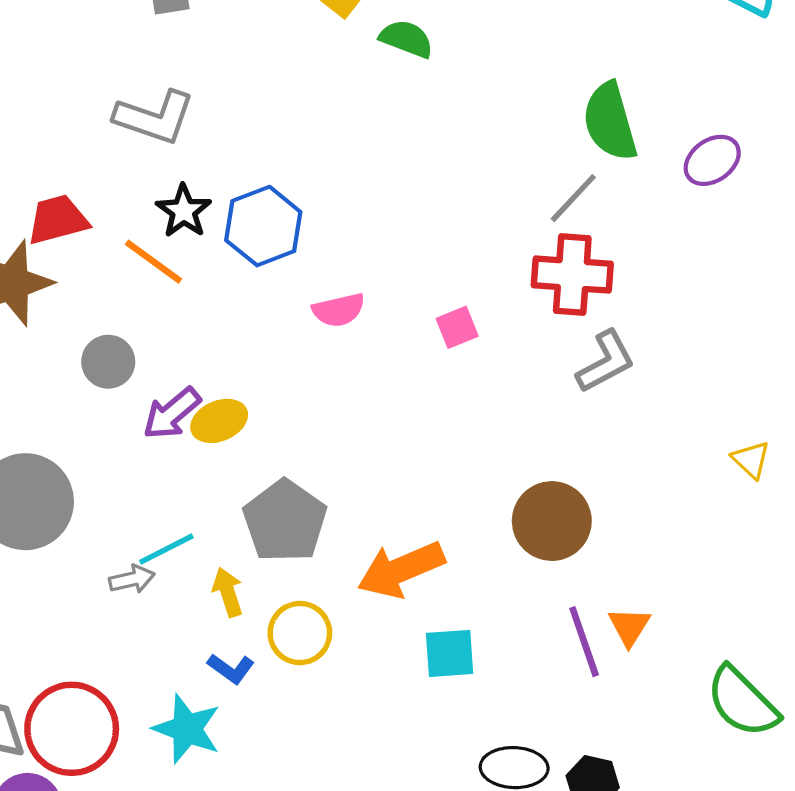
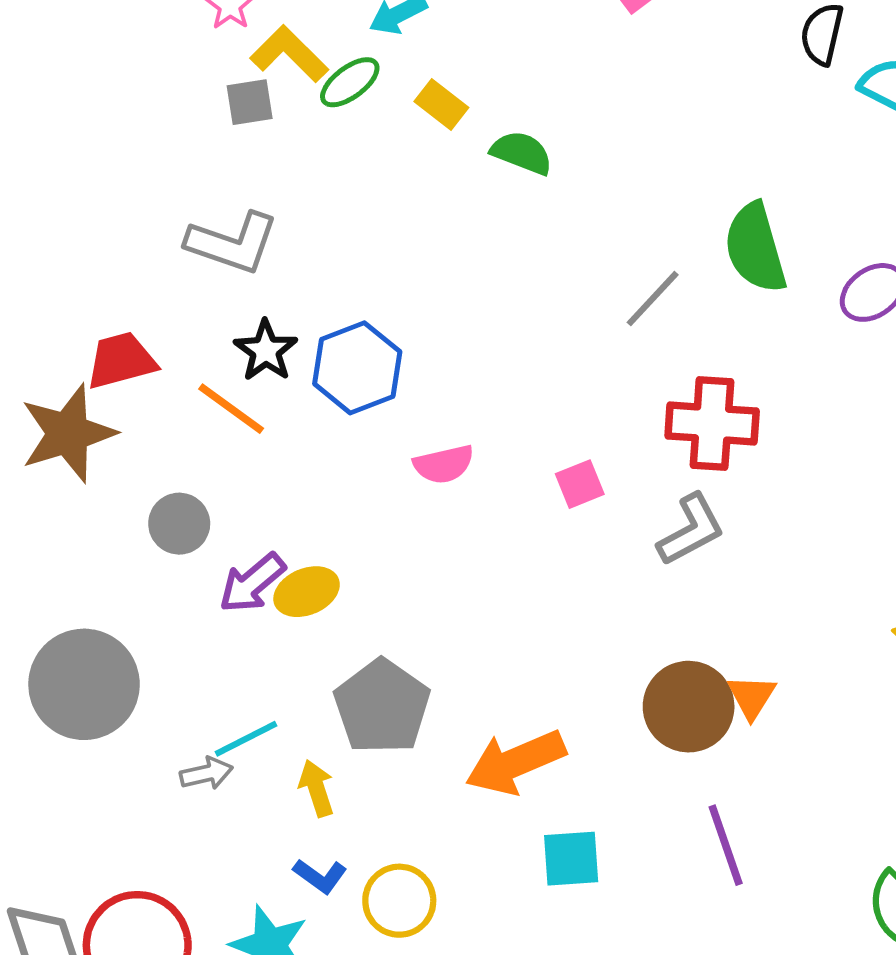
gray line: (573, 198) -> (653, 299), moved
gray L-shape: (606, 362) -> (691, 530), moved
orange triangle: (629, 627) -> (752, 697), moved
yellow circle: (300, 633) -> (399, 901), moved

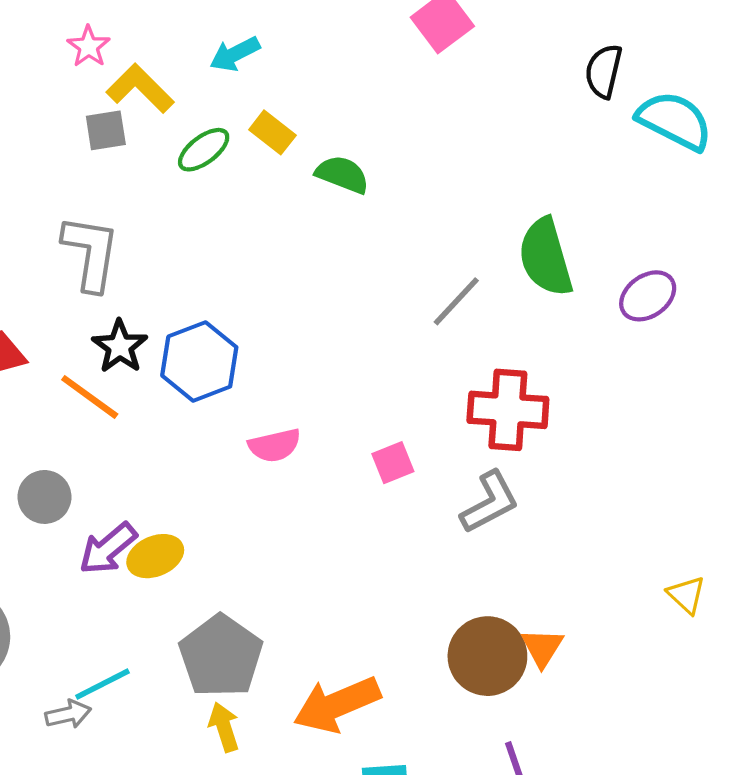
green ellipse: (350, 82) -> (204, 150), moved
gray L-shape: (232, 243) -> (91, 253), turned -100
yellow arrow: (316, 788) -> (224, 727), moved

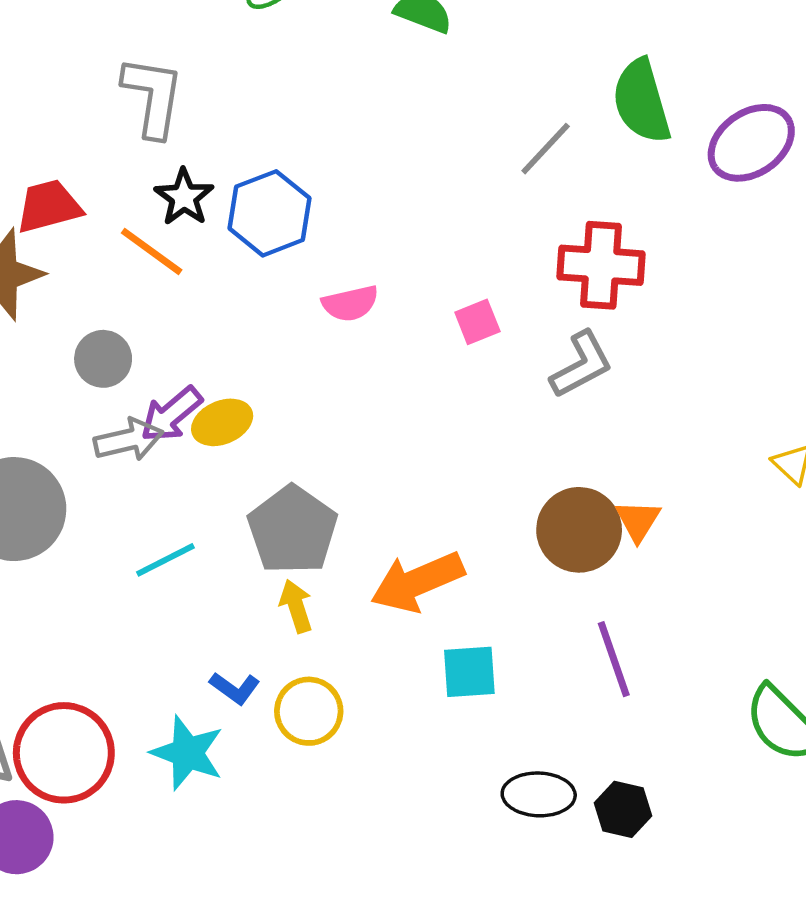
purple ellipse: (648, 296) -> (751, 143), size x1.4
gray arrow: (68, 714) -> (129, 440), moved, size x1.4

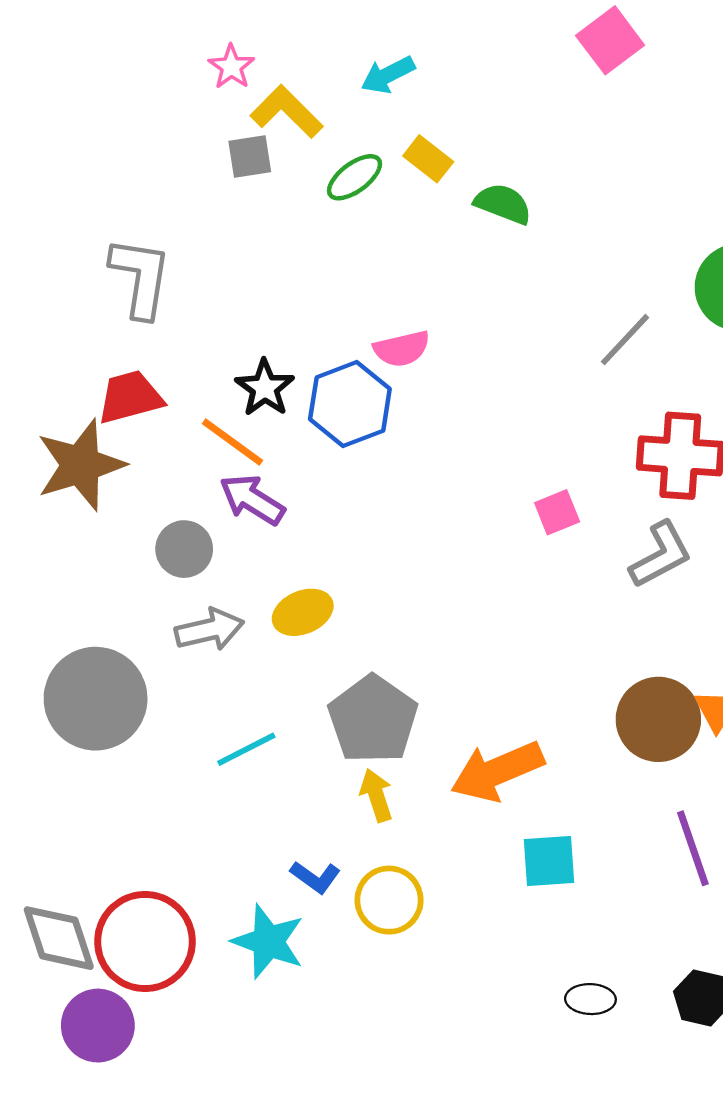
gray L-shape: (153, 97) -> (140, 277), moved
pink semicircle: (350, 303) -> (402, 349), moved
purple arrow: (171, 414) -> (252, 500), moved, turned 72
black ellipse: (539, 794) -> (590, 999), moved, size x0.7

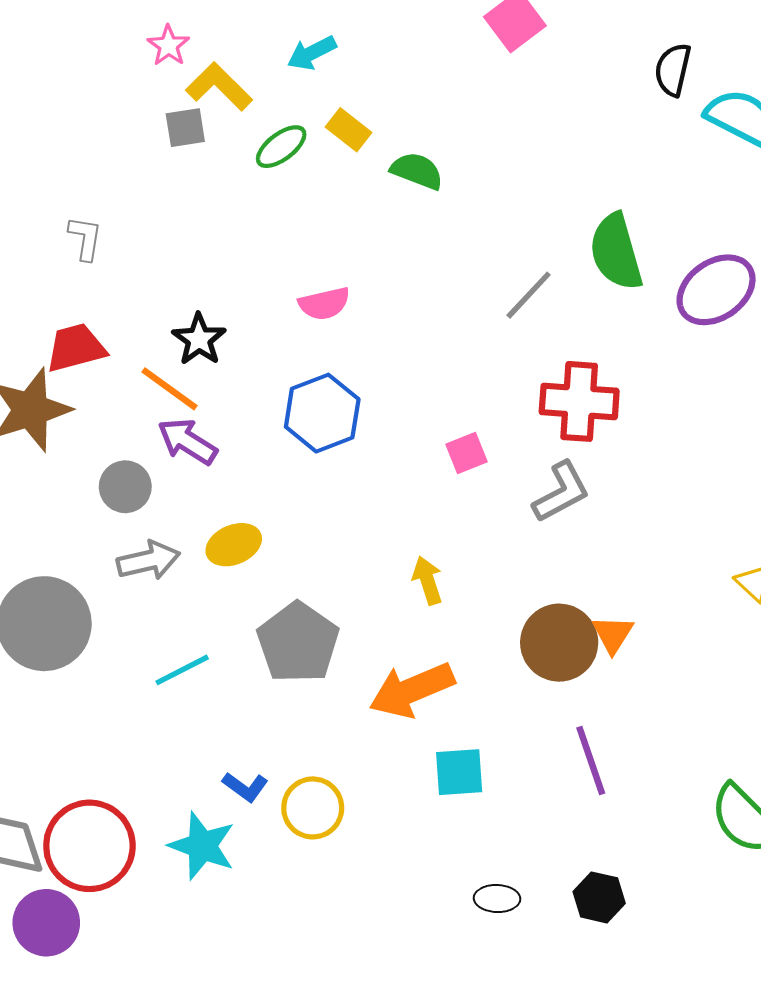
gray L-shape: (140, 277) -> (85, 238), size x0.6
blue hexagon: (350, 404) -> (322, 413), moved
yellow arrow: (376, 795) -> (427, 580), moved

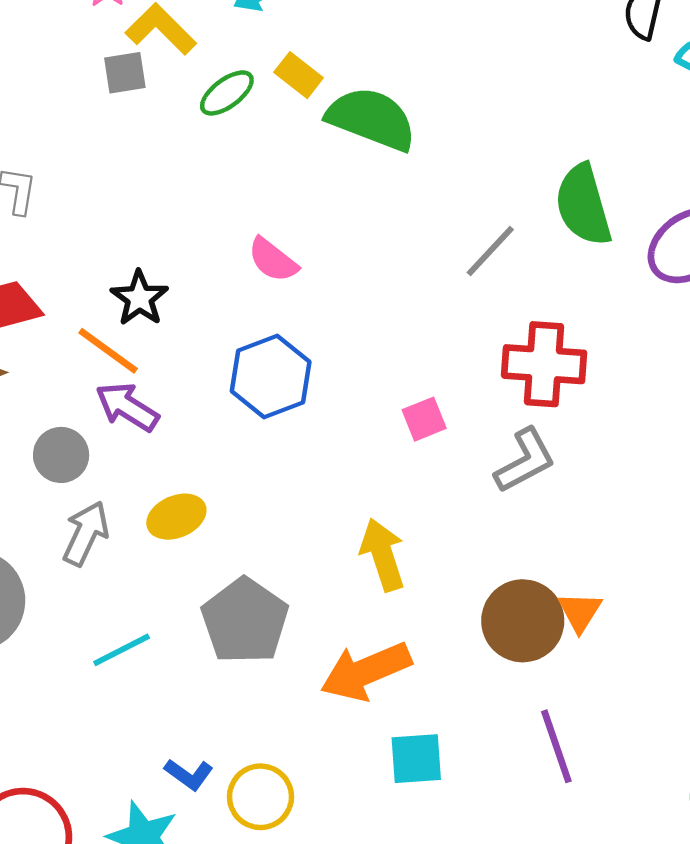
green semicircle: (417, 171) -> (371, 119), size x1.6
pink semicircle: (324, 304) -> (273, 260), turned 51
gray arrow: (148, 560) -> (86, 533), turned -52
yellow arrow: (427, 580) -> (383, 555), size x1.4

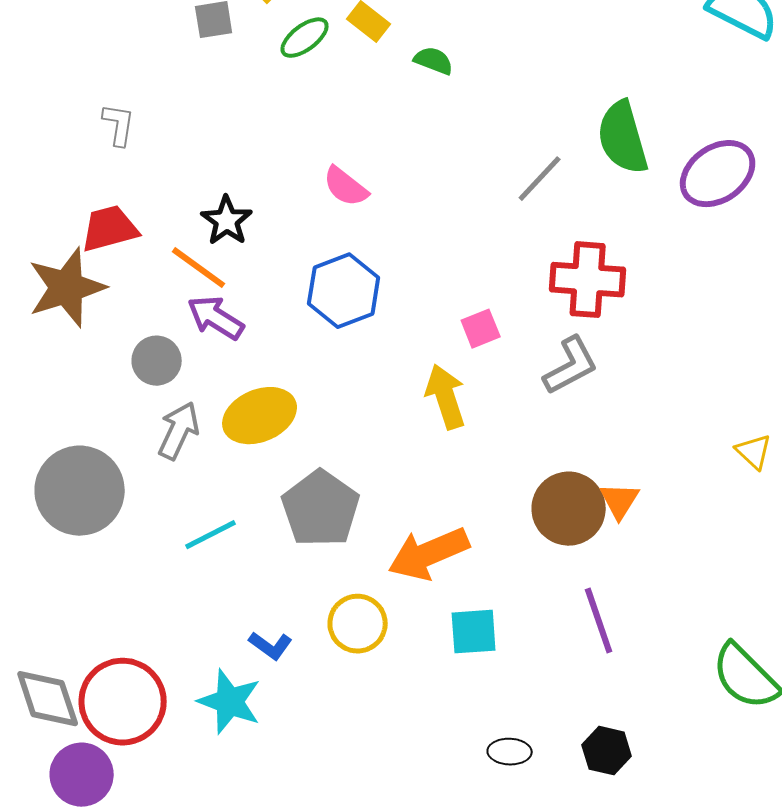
green semicircle: (371, 119) -> (434, 61), size x0.5
yellow ellipse: (176, 517) -> (260, 416), size x1.4
yellow arrow: (383, 555) -> (446, 397), moved
yellow circle: (260, 797) -> (358, 624), moved

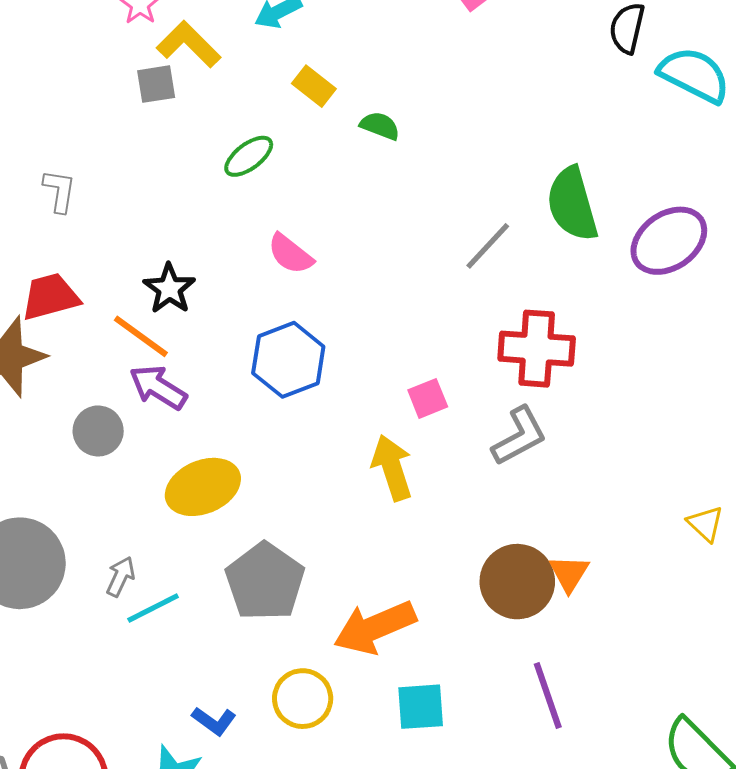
green ellipse: (305, 38) -> (249, 156), moved
gray arrow: (179, 431) -> (120, 576), moved, size x0.7

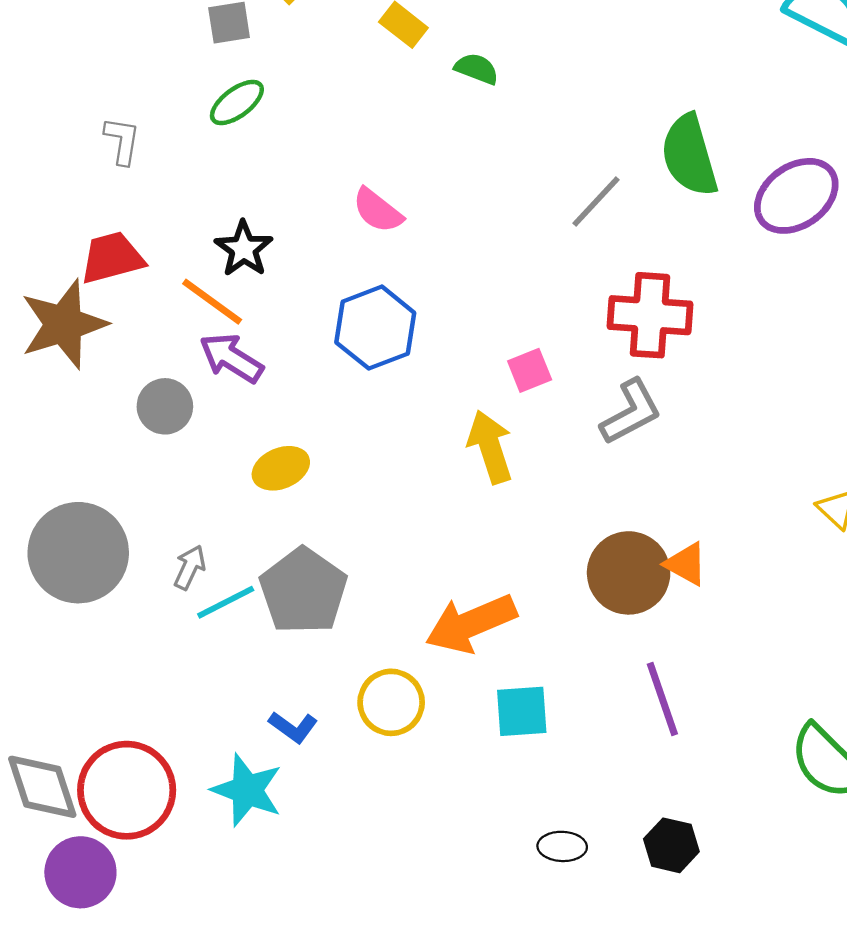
green ellipse: (249, 156) -> (237, 102), moved
yellow ellipse: (203, 487) -> (281, 468), size x0.7
orange triangle: (569, 573) -> (686, 564), turned -33
gray pentagon: (265, 582) -> (303, 591), moved

